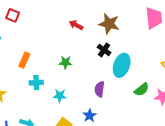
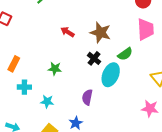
green semicircle: (142, 90) -> (125, 54), moved

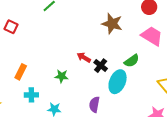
pink trapezoid: (146, 29) -> (152, 36), turned -55
red arrow: (67, 32) -> (84, 57), moved
brown star: (100, 33) -> (112, 24), moved

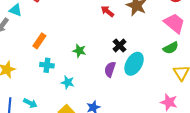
red arrow: (84, 57) -> (107, 11), moved
green semicircle: (132, 61) -> (171, 48), moved
purple semicircle: (94, 104) -> (110, 69), moved

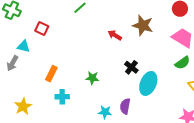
purple semicircle: (110, 69) -> (125, 106), moved
cyan star: (68, 82) -> (105, 112), moved

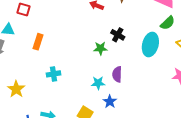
orange rectangle: (51, 74) -> (38, 42), moved
green star: (92, 78) -> (100, 48), moved
cyan ellipse: (148, 83) -> (150, 44), moved

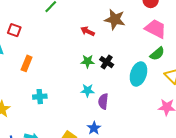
green star: (100, 48) -> (88, 61), moved
cyan star: (98, 83) -> (87, 90), moved

